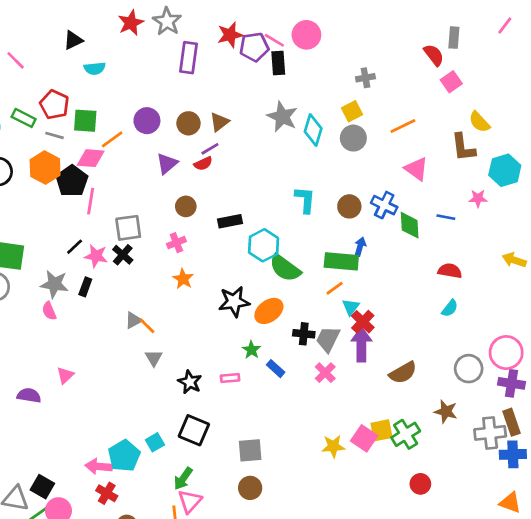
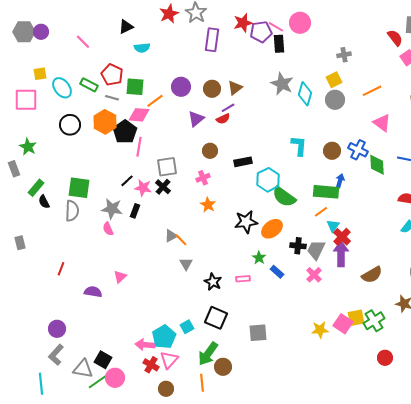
green arrow: (183, 479) -> (208, 354), size x1.4
brown circle: (250, 488) -> (223, 367), moved
pink triangle: (190, 501) -> (169, 360), moved

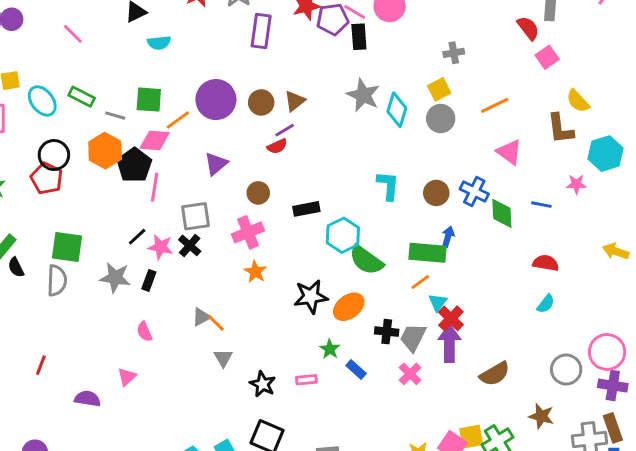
red pentagon: (112, 75) -> (47, 178), moved
purple circle: (181, 87) -> (216, 100), size x1.4
purple triangle: (196, 119) -> (216, 164), moved
pink cross: (203, 178) -> (248, 232), size x1.5
pink semicircle: (108, 229) -> (144, 332), moved

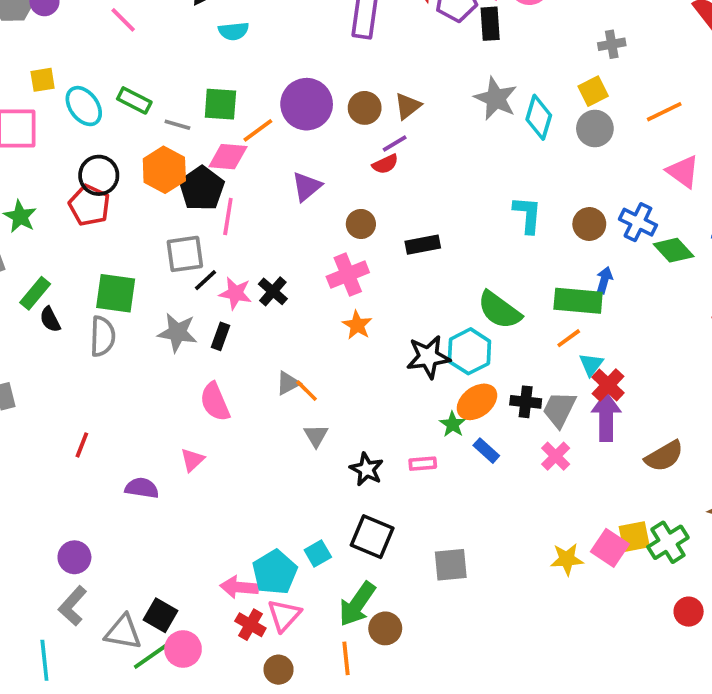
green diamond: (502, 213) -> (674, 250), turned -40
gray square: (195, 216) -> (185, 254), moved
cyan hexagon: (343, 235) -> (469, 351), moved
orange ellipse: (349, 307) -> (477, 402), moved
pink semicircle: (144, 332) -> (215, 402), size x1.5

